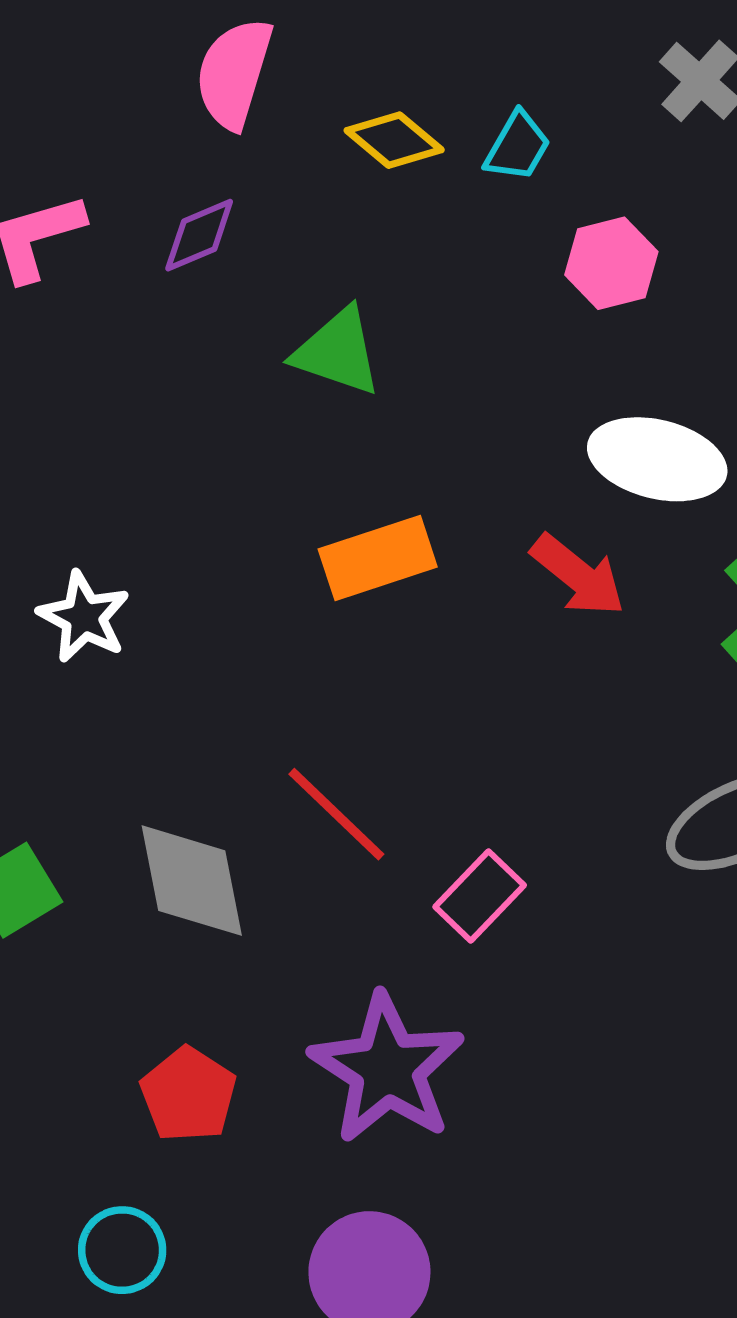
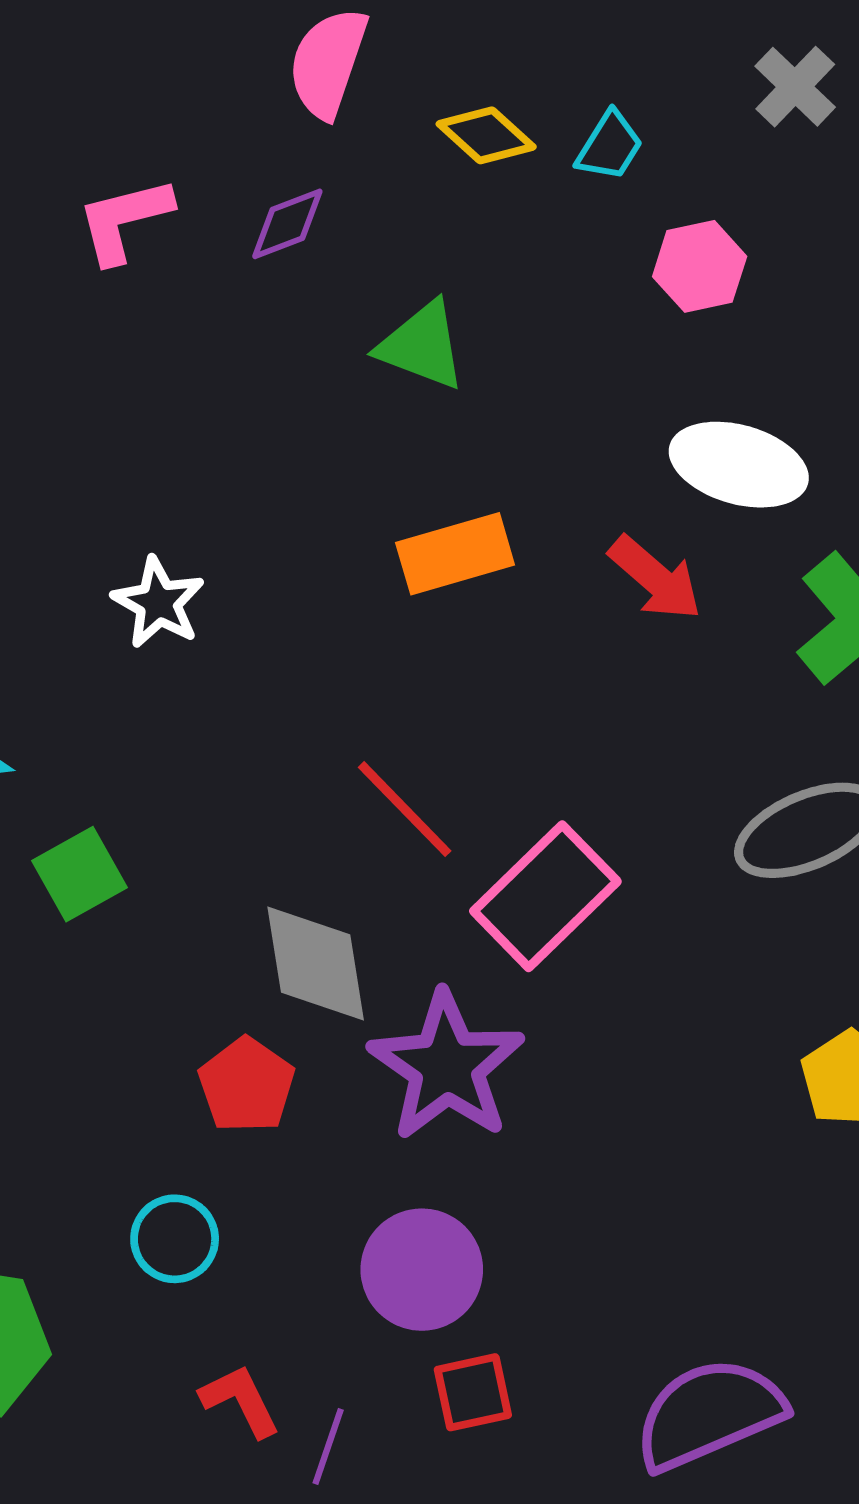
gray diamond: (192, 881) -> (316, 964), moved
pink rectangle: (480, 896) -> (545, 896), size x1.6

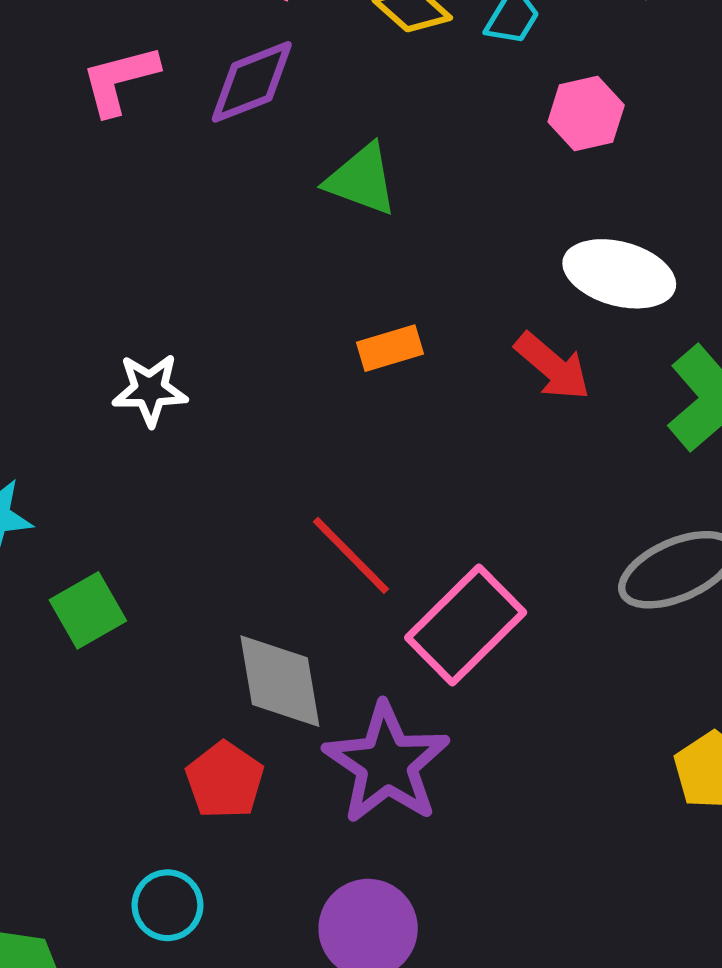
purple diamond: (287, 224) -> (252, 82), size x1.4
orange rectangle: (455, 554) -> (390, 348), size x0.7
white star: (158, 603) -> (150, 390), turned -30

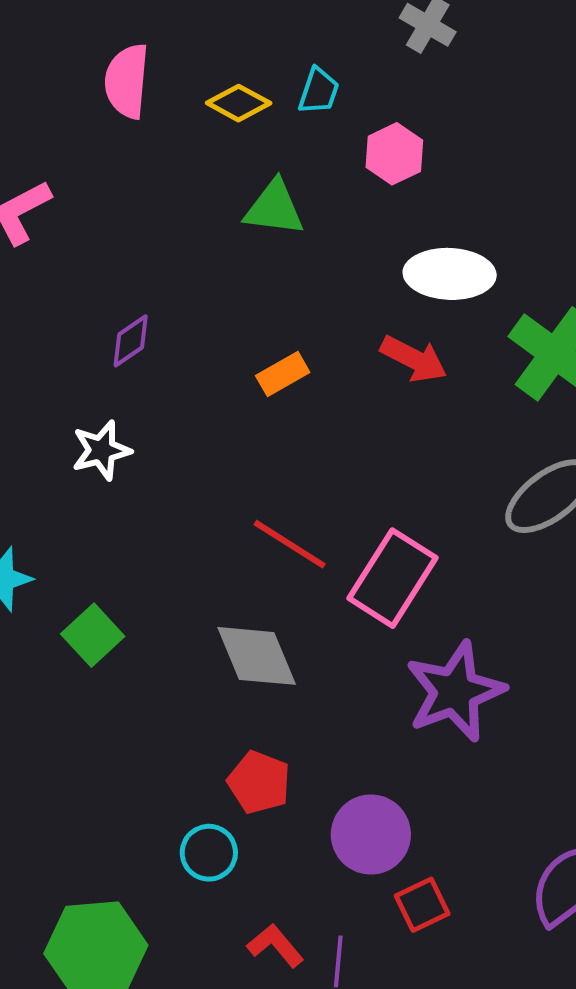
purple diamond: (252, 82) -> (131, 341), moved, size x0.7
green triangle: (362, 180) -> (274, 208), moved
purple star: (387, 763) -> (455, 691), moved, turned 30
red pentagon: (225, 780) -> (259, 782), moved

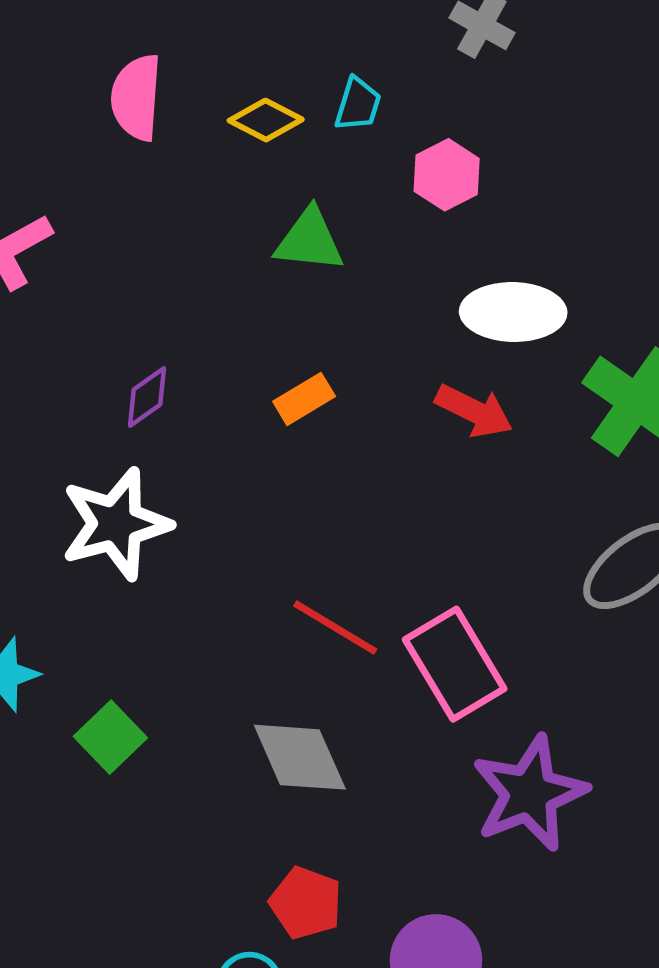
orange rectangle: (283, 374) -> (304, 399), moved
white star: (101, 450) -> (116, 524), size x1.6
pink rectangle: (392, 578) -> (455, 664), turned -62

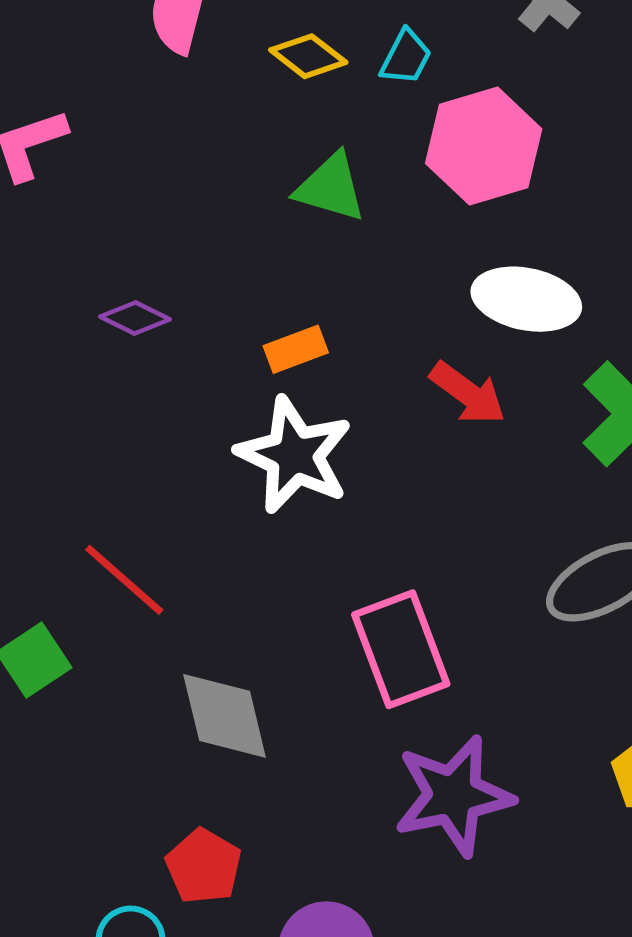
pink hexagon: (447, 175) -> (484, 146), size x1.6
purple diamond: (147, 397) -> (135, 318), turned 52
white star: (116, 524) -> (294, 455), moved, turned 30
red line: (335, 627) -> (124, 580), moved

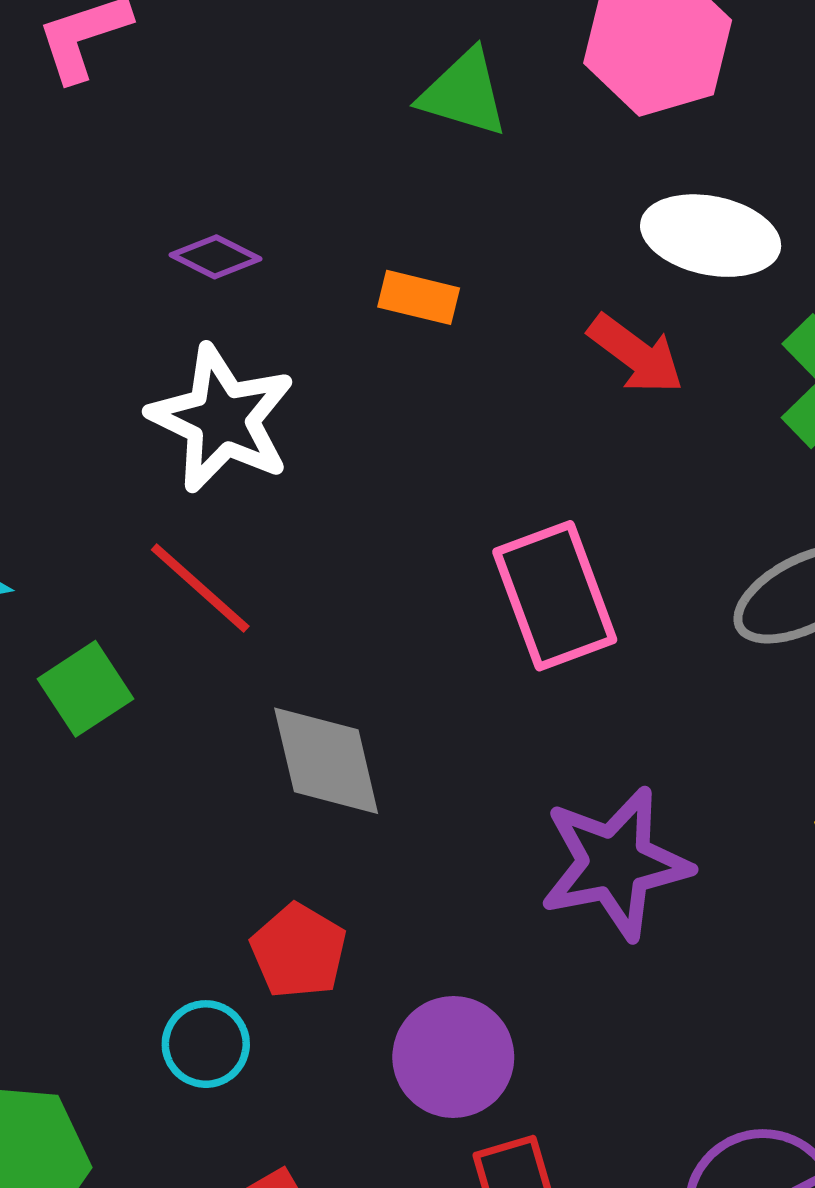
orange rectangle: (296, 349) -> (419, 297), turned 34
white star: (294, 455) -> (222, 419), moved
pink rectangle: (401, 649) -> (555, 596), moved

